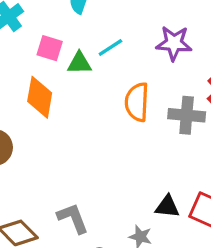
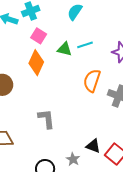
pink square: (50, 48) -> (39, 36), moved
gray L-shape: (73, 218) -> (46, 119), moved

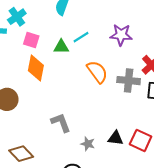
orange semicircle: (92, 81) -> (97, 72), turned 140
gray star: (73, 159) -> (88, 144), moved

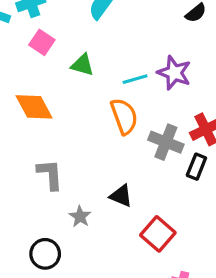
cyan line: (81, 37) -> (135, 79), moved
orange diamond: (36, 68) -> (34, 107), moved, turned -55
black triangle: (116, 138) -> (121, 196), moved

